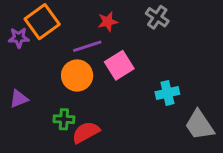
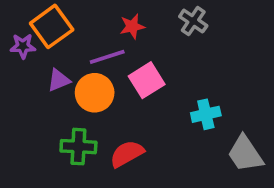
purple triangle: (19, 99) -> (59, 80), moved
green cross: (64, 119) -> (78, 147), size x1.4
red semicircle: (86, 132) -> (127, 154), moved

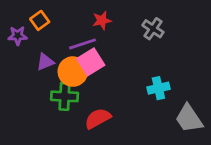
gray cross: (193, 21) -> (153, 29), moved
orange square: (52, 26) -> (40, 20), size x0.6
pink square: (147, 80) -> (91, 62), moved
green cross: (78, 147) -> (65, 96), moved

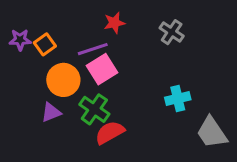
orange square: (40, 20) -> (45, 44), moved
purple triangle: (45, 62) -> (51, 112), moved
orange circle: (73, 72) -> (63, 80), moved
green cross: (65, 96) -> (94, 109), moved, turned 32

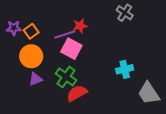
red star: (114, 23) -> (80, 26), moved
gray cross: (172, 32) -> (125, 13), moved
pink square: (102, 69) -> (71, 49), turned -30
orange circle: (63, 80) -> (31, 56), moved

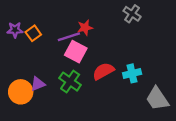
orange circle: (31, 56) -> (21, 92), moved
red semicircle: (77, 93) -> (103, 71), moved

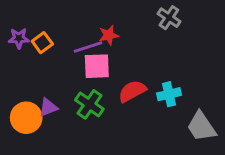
pink square: (76, 52) -> (97, 66), turned -30

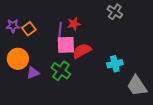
purple line: (88, 47) -> (60, 32), turned -66
red semicircle: (132, 91) -> (82, 51), moved
orange circle: (26, 118) -> (18, 59), moved

